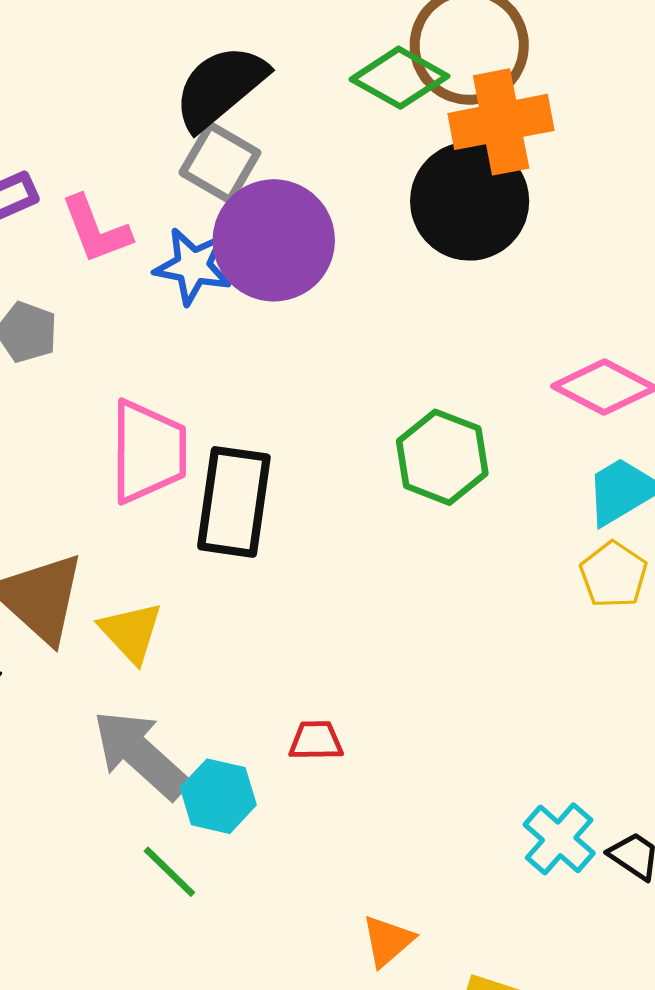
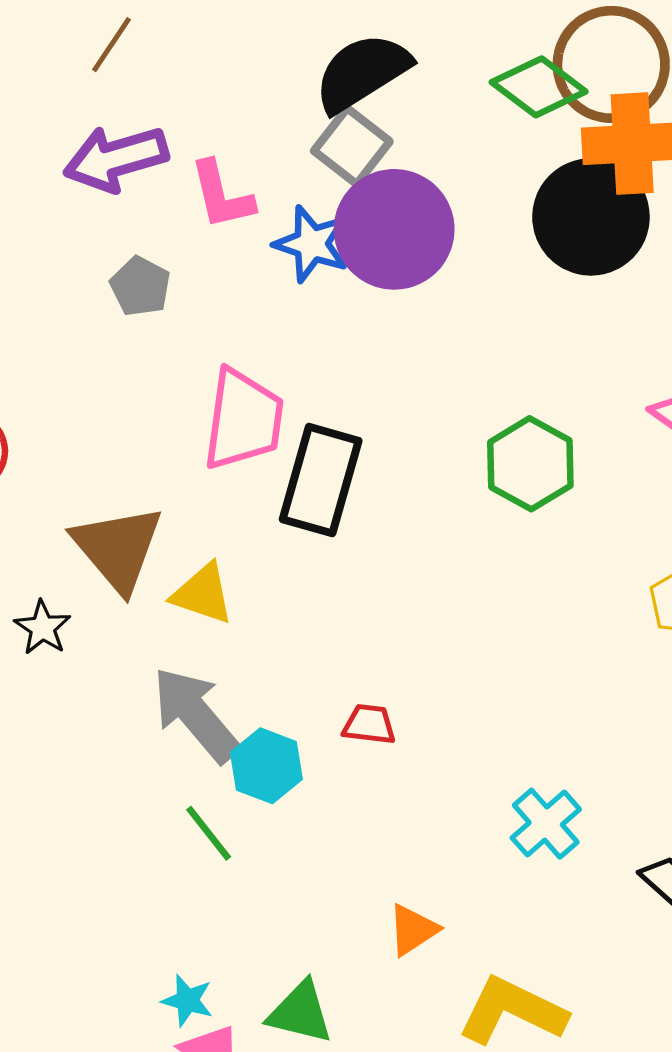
yellow triangle: (131, 632) -> (203, 594), turned -36
cyan cross: (559, 839) -> (546, 824), moved

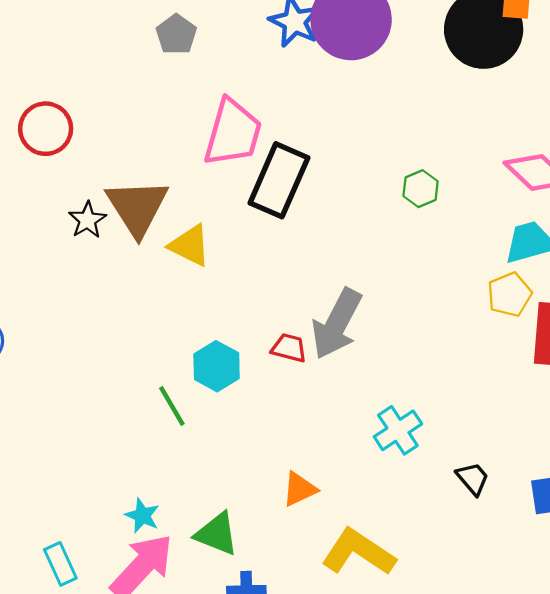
green hexagon: (530, 464) -> (421, 189), size x0.6
black star: (43, 628) -> (87, 220), moved
gray arrow: (196, 715) -> (337, 324), moved, turned -120

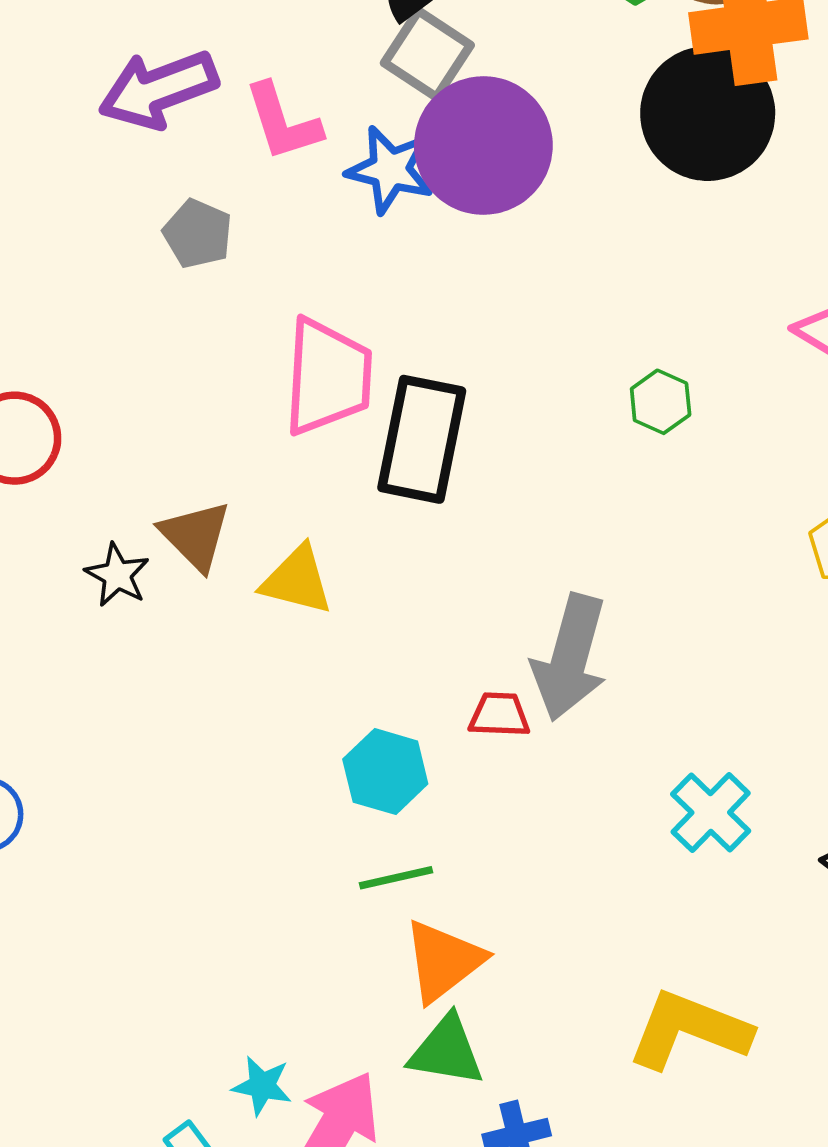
brown triangle: (137, 207) -> (196, 536), size x0.7
green line: (172, 406) -> (396, 878), moved, turned -60
orange triangle: (299, 489) -> (443, 961), moved, size x1.4
cyan star: (142, 516) -> (262, 1086), moved

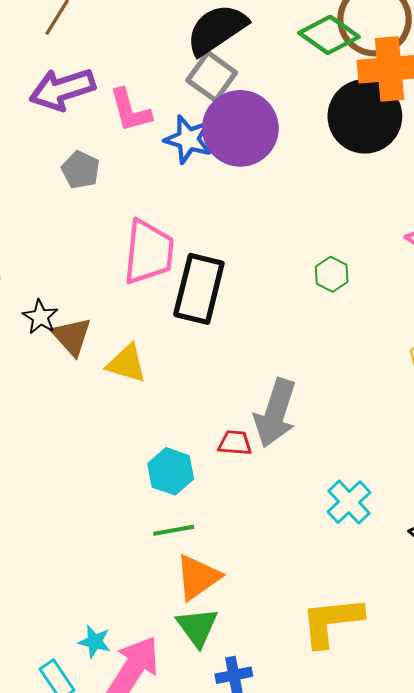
black star: (117, 575) -> (40, 317), moved
yellow L-shape: (689, 1030) -> (332, 622), turned -30
green triangle: (446, 1051) -> (197, 627), turned 42

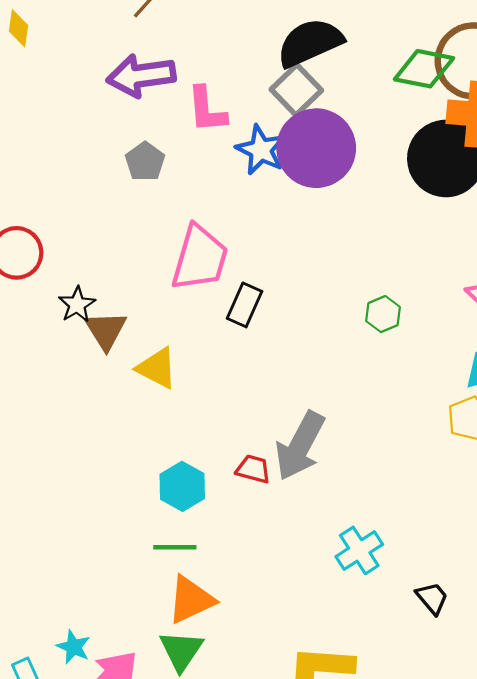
green diamond: (329, 35) -> (424, 69), turned -34
black rectangle: (199, 289) -> (245, 305), size x0.6

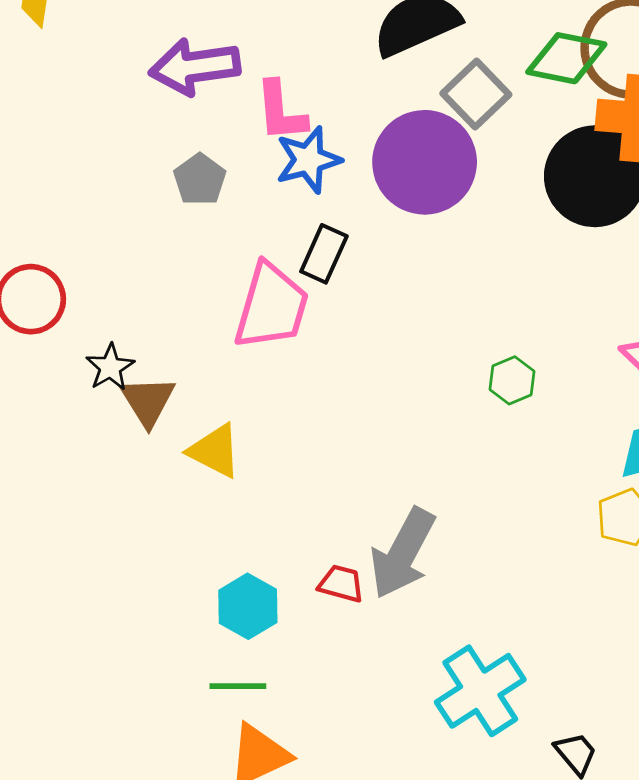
gray square: (296, 90) -> (476, 94), moved
blue star: (261, 150) -> (308, 160), moved, turned 30
black rectangle: (245, 305) -> (324, 254), moved
cyan cross: (359, 550) -> (480, 691), size x1.4

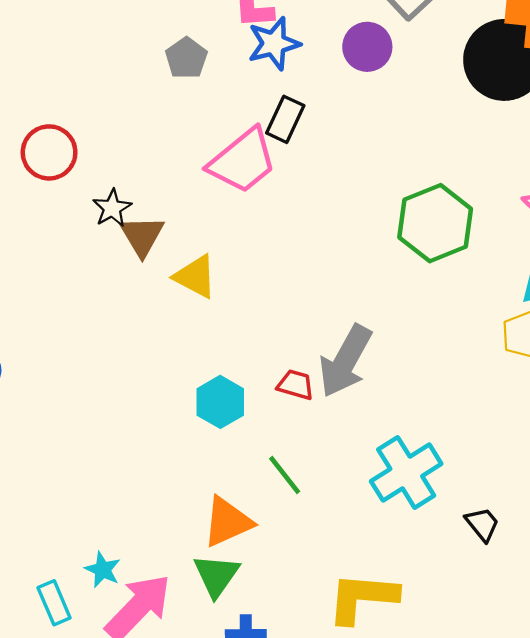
purple circle: (425, 162) -> (367, 47), size x0.6
pink trapezoid: (271, 306) -> (243, 161), turned 34
green hexagon: (512, 380) -> (435, 223), size x2.0
green line: (238, 686) -> (285, 475), moved, turned 51

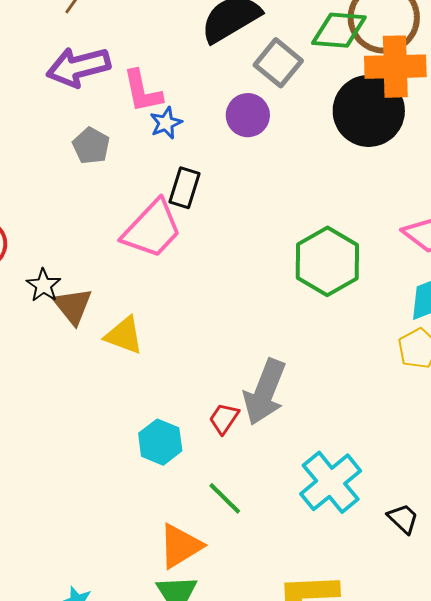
blue star: (274, 44) -> (166, 123), size x0.7
red trapezoid: (296, 385) -> (224, 418), turned -64

